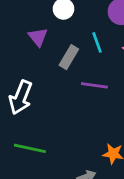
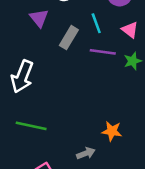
purple line: (94, 85) -> (103, 52), moved

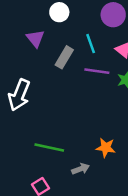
green line: (31, 126) -> (49, 148), moved

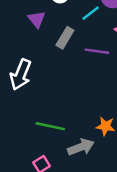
cyan line: (91, 44) -> (91, 13), moved, turned 72
gray arrow: (81, 169) -> (81, 147), size x1.5

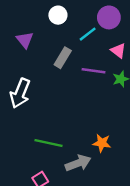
purple triangle: (37, 19) -> (25, 40), moved

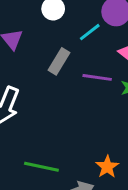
orange star: (102, 143) -> (107, 167), turned 30

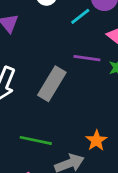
gray rectangle: (59, 61) -> (52, 84), moved, size x1.4

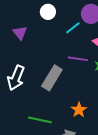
orange star: (96, 140) -> (79, 110), moved

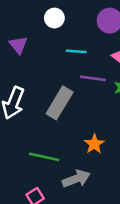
cyan line: (73, 28) -> (76, 51), moved, turned 42

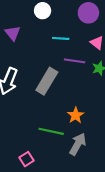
green line: (44, 157) -> (51, 131), moved
gray arrow: (76, 179) -> (78, 144), moved, turned -40

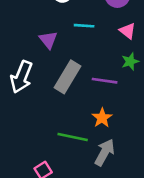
purple triangle: (13, 33) -> (48, 40), moved
purple line: (75, 61) -> (105, 81), moved

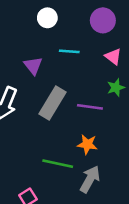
orange star: (102, 118) -> (87, 144), turned -30

